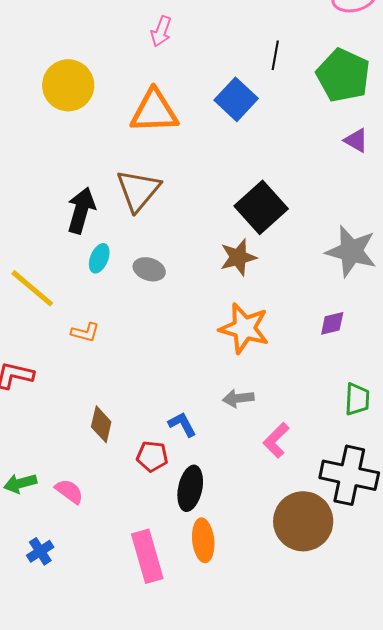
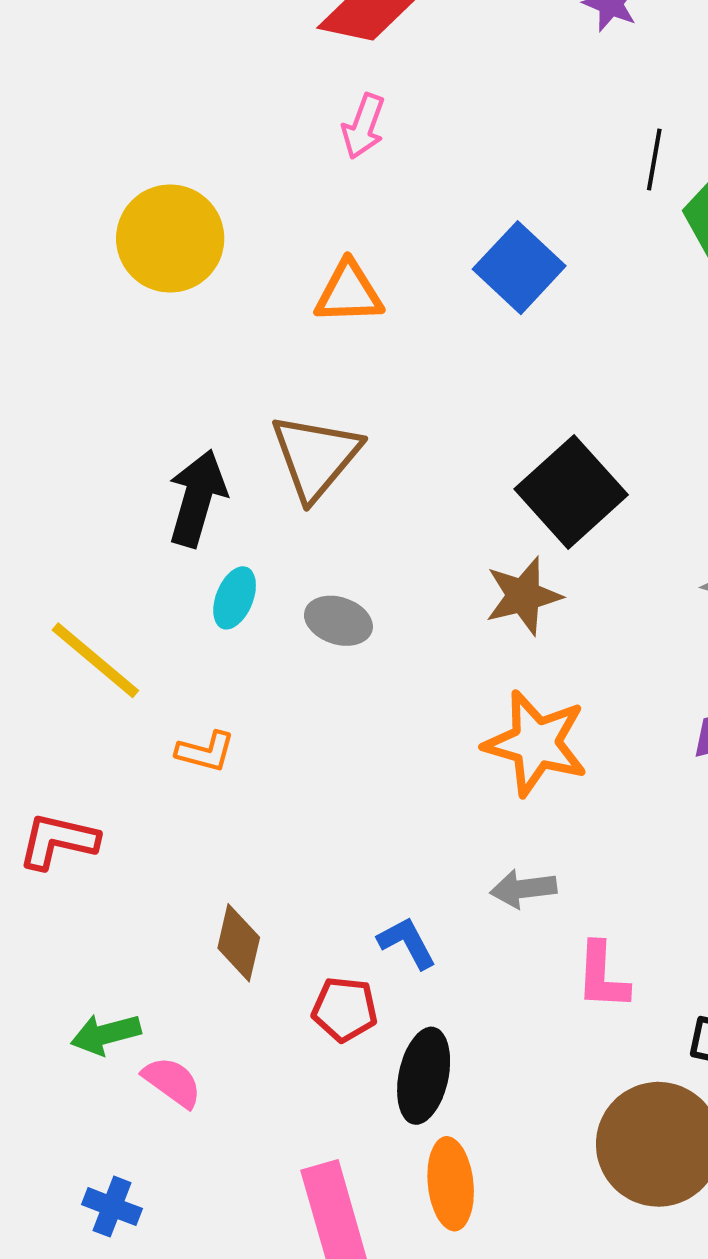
black line: (275, 55) -> (654, 160), moved
orange triangle: (154, 111) -> (349, 293), size x0.7
pink L-shape: (276, 440) -> (602, 976), turned -42
green arrow: (20, 483) -> (106, 1034), moved
blue cross: (40, 551) -> (112, 1207), turned -36

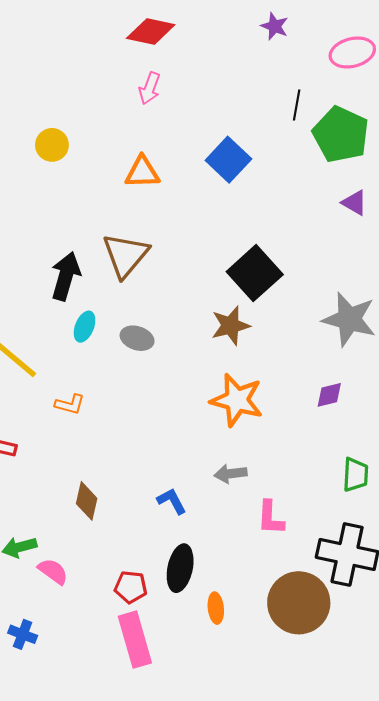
yellow circle: (170, 238) -> (52, 145), size x0.6
red pentagon: (345, 1009) -> (131, 587), moved
orange ellipse: (451, 1184) -> (216, 608), moved, size x0.7

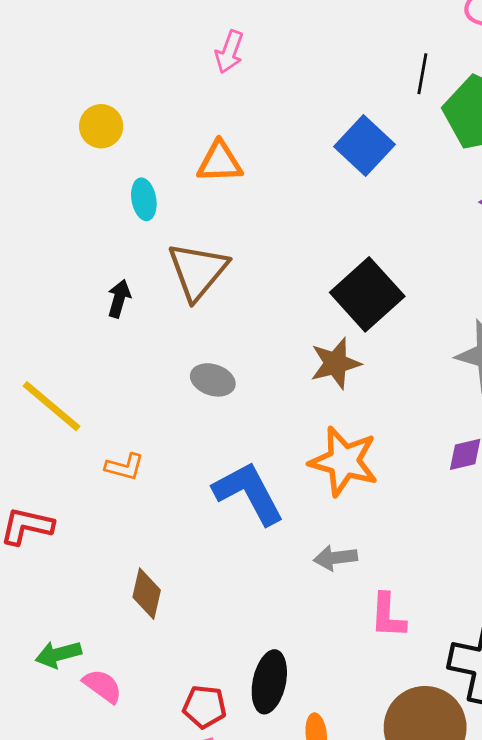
blue square: (228, 160) -> (364, 146), moved
black arrow: (66, 276) -> (119, 299), size x0.6
cyan ellipse: (85, 327) -> (144, 199), moved, turned -32
blue L-shape: (172, 501) -> (249, 493), moved, size x1.8

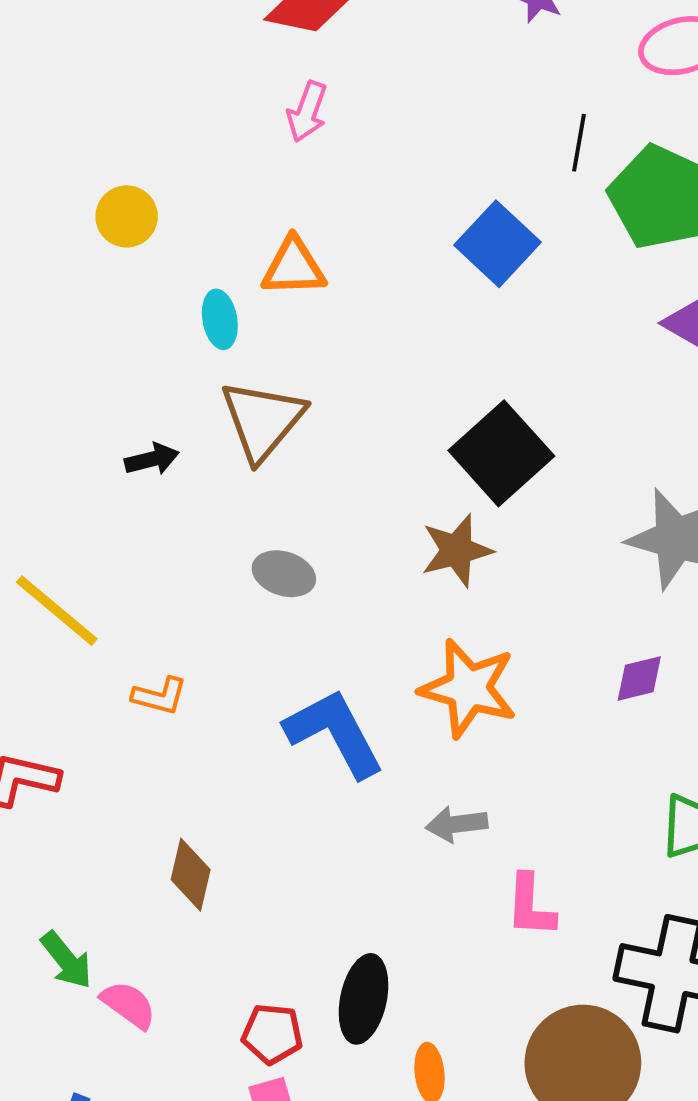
cyan ellipse: (144, 199) -> (220, 319), moved
black arrow: (119, 299) -> (152, 459), turned 60
green arrow: (58, 654) -> (66, 960), turned -114

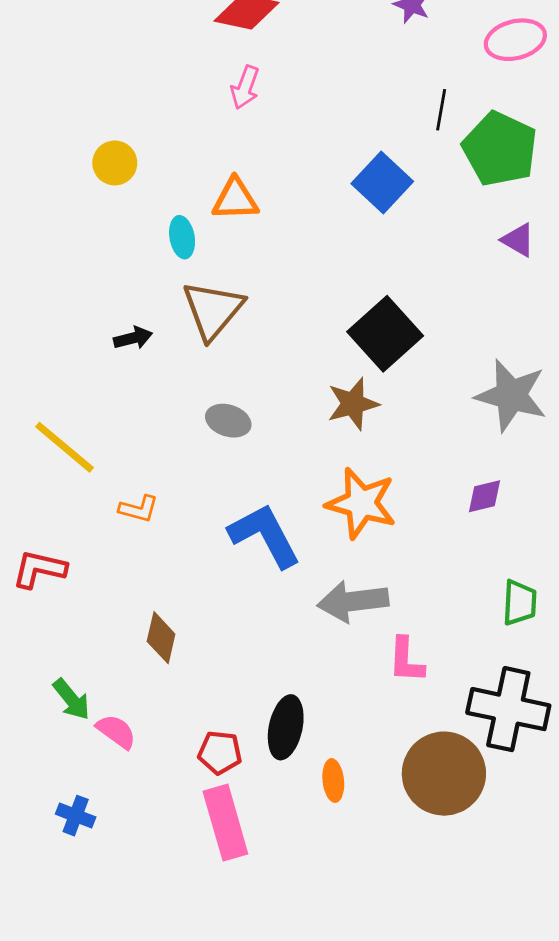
gray arrow: (457, 824) -> (353, 601), size x1.6

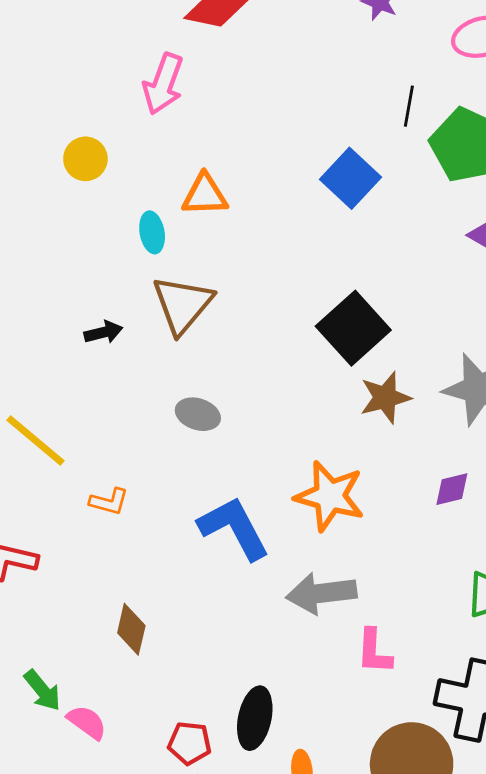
pink arrow: (245, 87) -> (163, 84), moved, size x1.4
brown star: (353, 404) -> (385, 398), moved

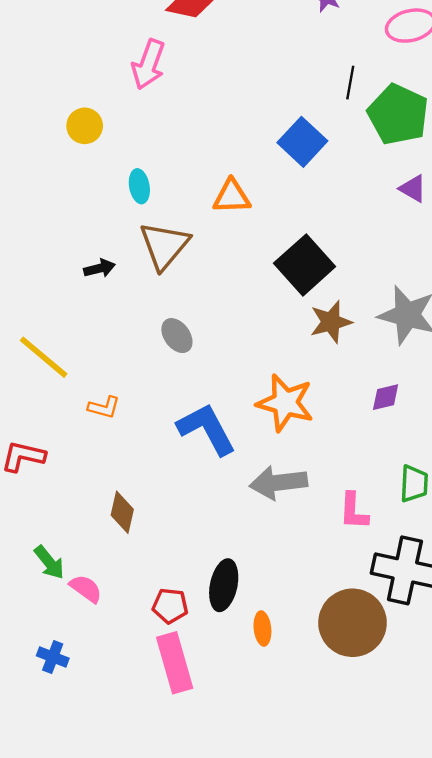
orange triangle: (205, 195) -> (232, 197), moved
gray ellipse: (198, 414) -> (177, 336), turned 36
pink L-shape: (374, 652) -> (354, 511), moved

